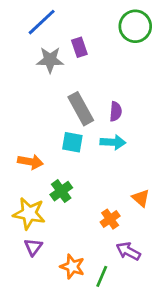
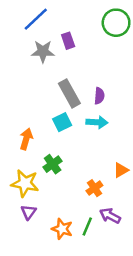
cyan square: (72, 142) -> (62, 122), turned -36
orange arrow: (30, 162) -> (26, 139), turned -84
orange triangle: (141, 198) -> (121, 170), turned 49
green line: (102, 276) -> (87, 226), moved

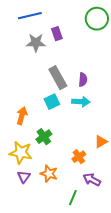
blue line: (36, 19) -> (30, 16), turned 30
green line: (87, 226) -> (73, 198), moved
orange star: (62, 229) -> (49, 174), moved

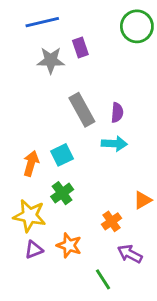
cyan square: (52, 102) -> (62, 155), moved
purple triangle: (24, 177) -> (34, 250), turned 32
green line: (73, 198) -> (103, 279), turned -56

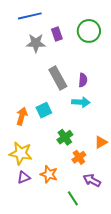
green circle: (137, 26) -> (89, 31), moved
green cross: (62, 193) -> (65, 137), moved

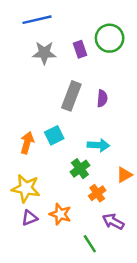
purple rectangle: (57, 34) -> (80, 49), moved
gray rectangle: (58, 78) -> (71, 96), turned 50
cyan arrow: (81, 102) -> (98, 145), moved

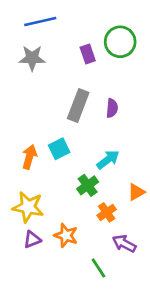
gray star: (44, 53) -> (32, 58), moved
cyan arrow: (98, 145) -> (108, 160), turned -40

